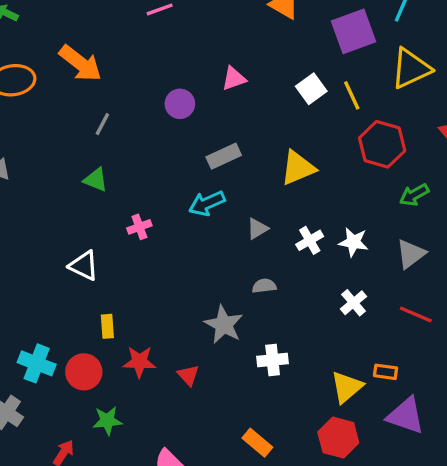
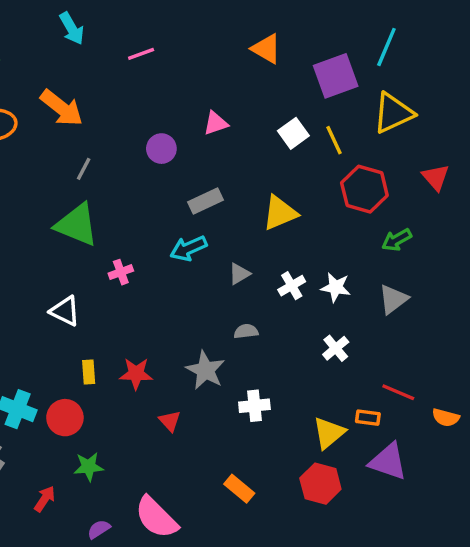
green triangle: (96, 180) -> (77, 225), size x1.8
red line: (416, 315) -> (398, 392), moved
red star: (139, 362) -> (136, 374), moved

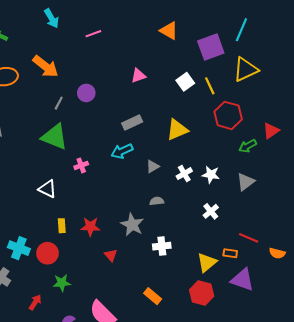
purple circle: (161, 149) -> (86, 93), moved
red triangle: (436, 177) -> (271, 131), moved, turned 36

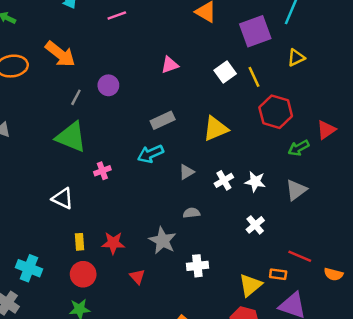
yellow triangle: (246, 69) -> (296, 58), size x0.6
red circle: (47, 253) -> (83, 274), moved

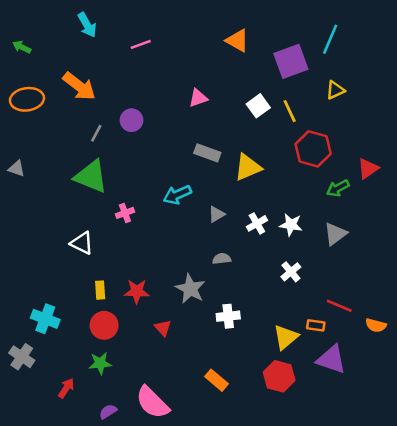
gray rectangle: (163, 120) -> (207, 153), moved, turned 45

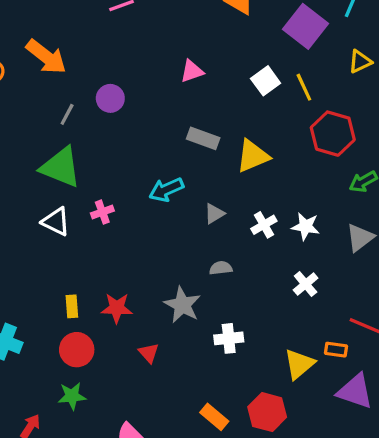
purple square: (291, 61) -> (306, 26), turned -32
white triangle: (82, 243) -> (56, 222), moved
red hexagon: (279, 376) -> (267, 412), moved

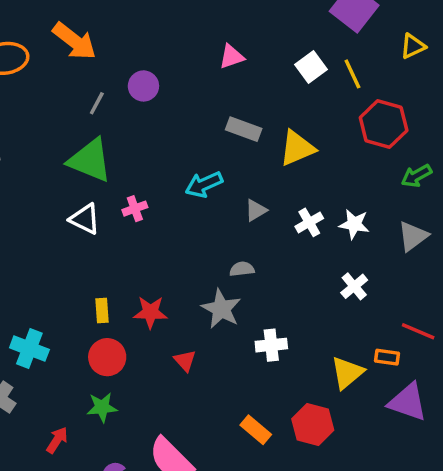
gray semicircle: (221, 268) -> (242, 269), moved

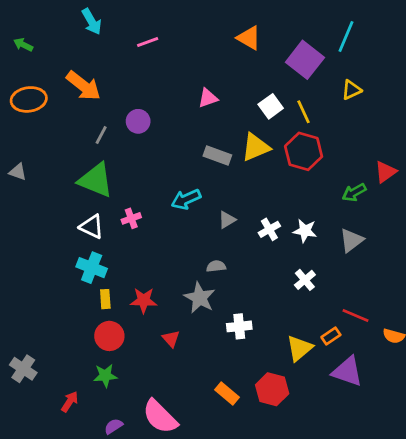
red hexagon: (384, 124) -> (304, 151), moved
yellow triangle: (297, 148) -> (256, 147), moved
cyan cross: (29, 349) -> (92, 268), moved
orange rectangle: (387, 357) -> (331, 336), turned -42

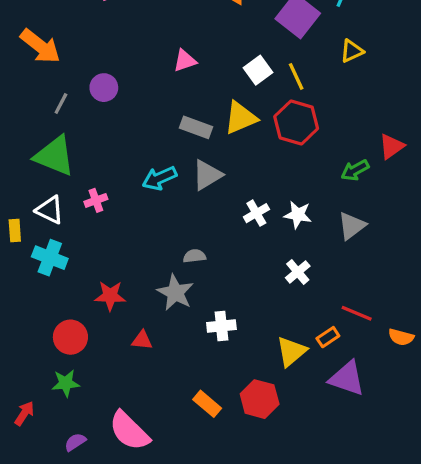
gray triangle: (227, 220) -> (207, 175), moved, size x1.5
yellow rectangle: (105, 299) -> (15, 231), moved
red triangle: (171, 339) -> (142, 340), turned -42

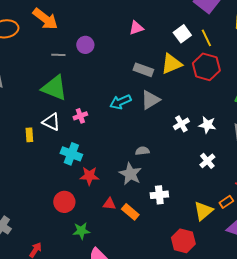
gray line: (61, 103) -> (58, 55), turned 64
cyan cross: (50, 258) -> (71, 154), moved
green star: (66, 383) -> (81, 231), moved
orange rectangle: (207, 404) -> (130, 212), moved

